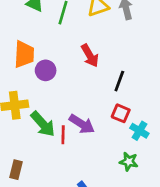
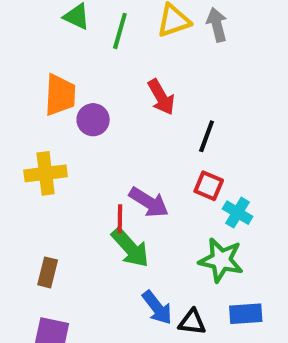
green arrow: (43, 124) -> (130, 248), moved
green star: (129, 162) -> (221, 260), size x1.5

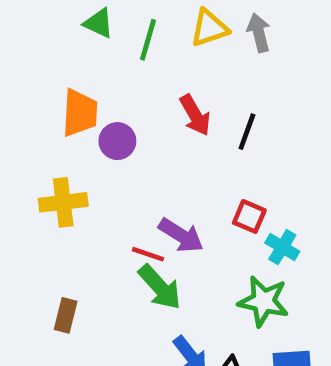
black line: (207, 136) -> (247, 132), moved
red line: (120, 219) -> (148, 254), turned -72

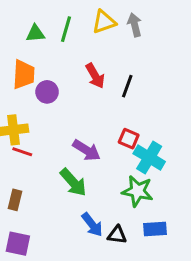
green triangle: (99, 23) -> (35, 34), moved, turned -30
cyan cross: (282, 247) -> (149, 158), size x1.5
red line: (148, 254) -> (22, 152), moved

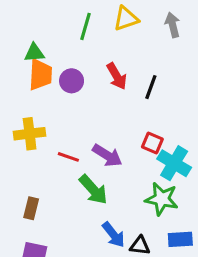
gray arrow: (135, 25) -> (173, 25), moved
green triangle: (35, 34) -> (34, 53), moved
purple circle: (47, 92) -> (72, 81), moved
red line: (22, 152) -> (68, 157), moved

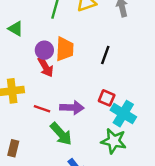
green triangle: (34, 53) -> (16, 29), turned 35
orange trapezoid: (40, 75) -> (65, 49), moved
red arrow: (117, 76) -> (46, 67), moved
purple arrow: (107, 155) -> (72, 108), turned -30

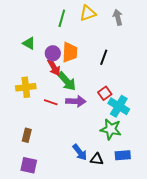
green triangle: (16, 29) -> (29, 43), moved
red square: (107, 98) -> (105, 93), turned 32
green arrow: (61, 134) -> (67, 81), moved

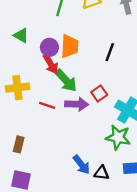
red square: (105, 93) -> (99, 94), moved

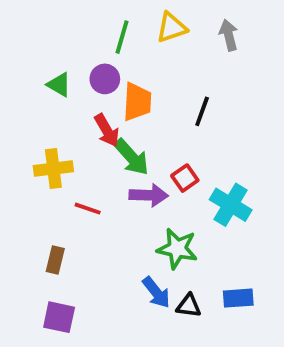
purple circle: (49, 47) -> (105, 79), moved
red line: (47, 105) -> (88, 209), moved
green star: (118, 137) -> (177, 249), moved

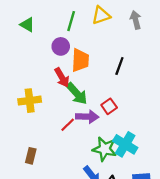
green triangle: (59, 85) -> (27, 25), moved
cyan cross: (231, 205) -> (125, 144), moved
red line: (88, 209) -> (68, 125), moved, turned -63

